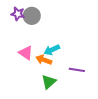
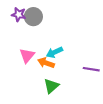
pink triangle: (26, 53) -> (27, 56), turned 35
purple line: (77, 70) -> (91, 69), moved

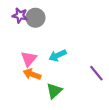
orange arrow: (46, 63) -> (32, 74), moved
purple line: (91, 69) -> (96, 73), turned 42

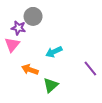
purple star: (20, 16) -> (18, 28), moved
pink triangle: (29, 59) -> (12, 45), moved

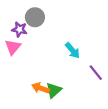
cyan arrow: (54, 52) -> (73, 50), moved, turned -105
orange arrow: (30, 70) -> (40, 88), moved

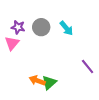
gray circle: (35, 17) -> (41, 27), moved
cyan arrow: (73, 50) -> (66, 28), moved

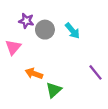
purple star: (18, 27) -> (26, 21), moved
orange arrow: (37, 81) -> (34, 74), moved

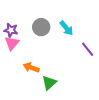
purple star: (26, 21) -> (11, 30), moved
purple line: (95, 72) -> (88, 49), moved

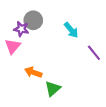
gray circle: (41, 27) -> (33, 20), moved
purple star: (11, 30) -> (21, 29), moved

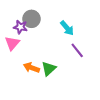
purple line: (94, 53) -> (77, 50), moved
green triangle: (53, 89) -> (49, 69), moved

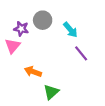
gray circle: (31, 19) -> (43, 20), moved
green triangle: (49, 69) -> (51, 92), moved

